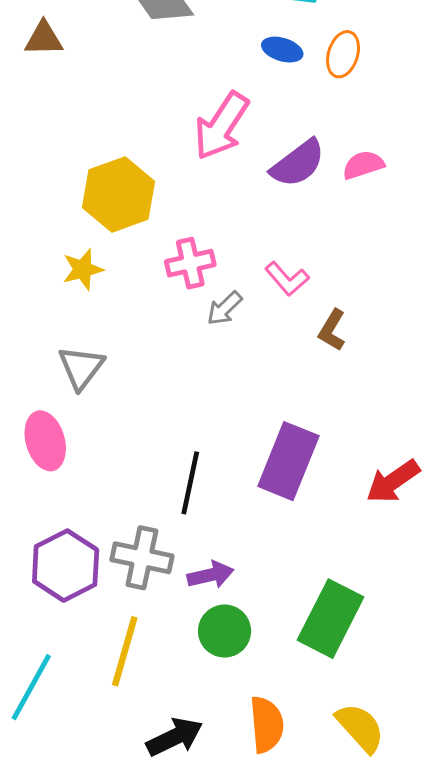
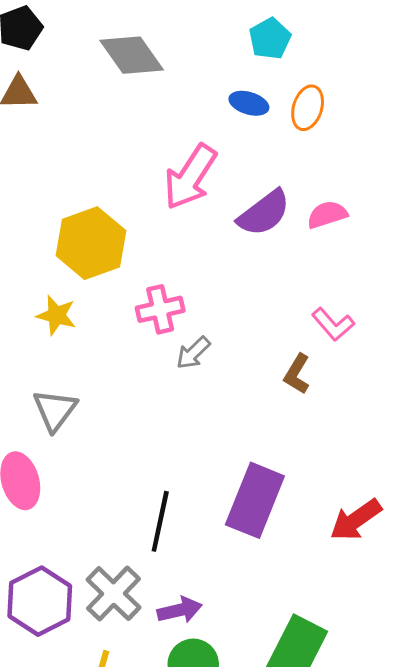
yellow star: (83, 269) -> (56, 315), turned 30
pink L-shape: (287, 279) -> (333, 324), moved
gray cross: (142, 558) -> (114, 594), turned 32

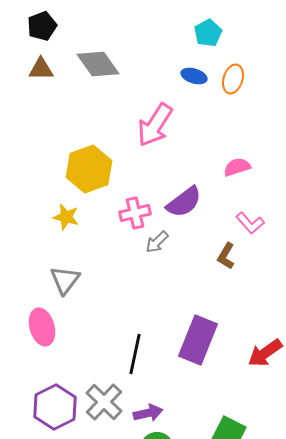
gray diamond: (132, 55) -> (98, 64), moved
purple semicircle: (264, 213) -> (184, 202), moved
pink semicircle: (327, 215) -> (237, 167), moved

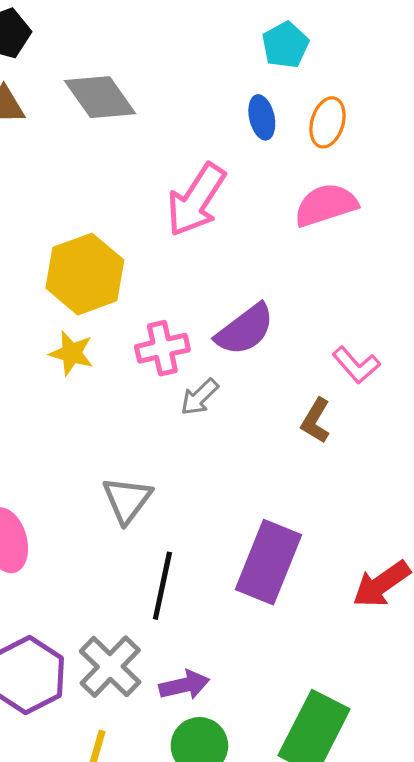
blue ellipse: (194, 76) -> (262, 117), turned 60
pink semicircle: (237, 167) -> (326, 205), moved, size x1.4
yellow star: (66, 217) -> (71, 353), moved
gray triangle: (65, 280) -> (127, 500), moved

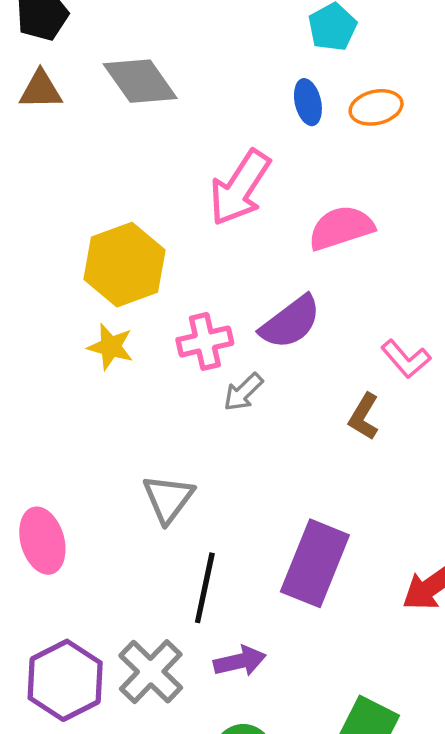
orange ellipse: (328, 122) -> (376, 107), turned 60
pink semicircle: (326, 205) -> (341, 228), moved
purple arrow: (184, 685) -> (240, 661), moved

